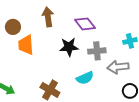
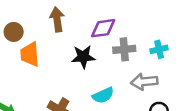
purple diamond: (85, 24) -> (103, 28), turned -60
gray cross: (97, 51) -> (124, 49), moved

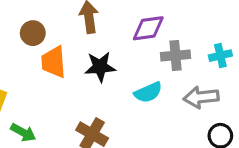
black star: (83, 57) -> (100, 67), moved
cyan semicircle: (103, 95) -> (148, 92), moved

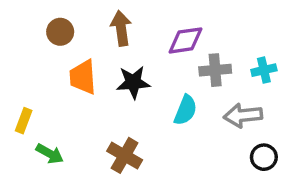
brown circle: (33, 33) -> (60, 32), moved
cyan semicircle: (148, 92) -> (186, 110), turned -44

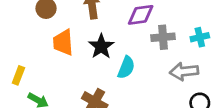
black star: (133, 82) -> (101, 46), turned -30
cyan semicircle: (186, 110) -> (126, 67), moved

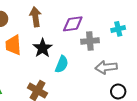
cyan cross: (200, 37) -> (118, 29), moved

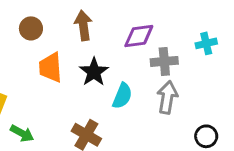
gray arrow: (106, 67) -> (167, 97), moved, turned 105

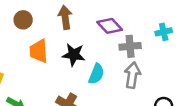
purple diamond: (139, 36) -> (110, 26), turned 55
black star: (94, 72) -> (74, 55), turned -30

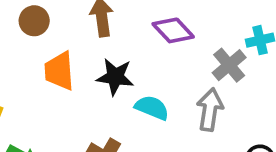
gray cross: (130, 46) -> (229, 65), moved, turned -35
cyan semicircle: (96, 74) -> (152, 108), turned -90

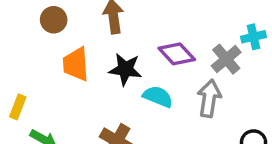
purple diamond: (173, 30) -> (177, 54), moved

